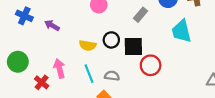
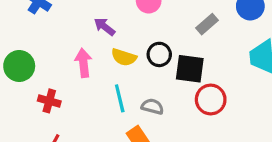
purple arrow: (52, 25) -> (105, 27), moved
pink arrow: (59, 68) -> (83, 63), moved
red cross: (42, 82) -> (49, 101), turned -32

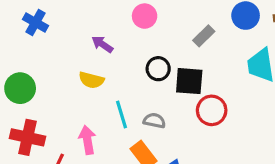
yellow semicircle: (124, 57) -> (91, 80), moved
pink arrow: (83, 63) -> (87, 140), moved
red cross: (49, 101) -> (27, 137), moved, size x1.5

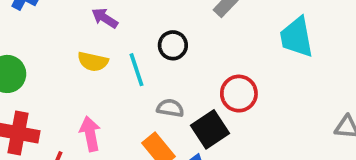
black square: (189, 81) -> (210, 129), moved, turned -36
cyan line: (122, 114) -> (136, 70), moved

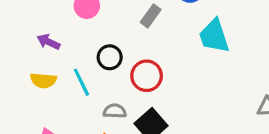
red circle: (239, 94) -> (147, 76), moved

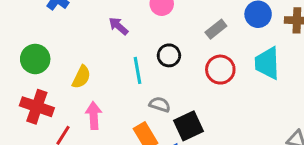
red circle: (147, 76) -> (220, 70), moved
yellow semicircle: (43, 80) -> (81, 77), moved, turned -85

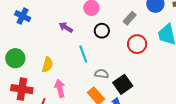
black circle: (169, 55) -> (102, 31), moved

